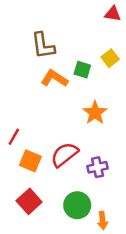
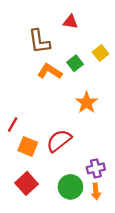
red triangle: (113, 14) -> (70, 22), moved
green square: (82, 70) -> (75, 63), turned 35
purple cross: (97, 167) -> (96, 168), moved
orange arrow: (103, 220) -> (96, 192), moved

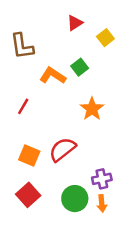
red triangle: (70, 22) -> (75, 23), turned -42
brown L-shape: (39, 41) -> (22, 46), moved
yellow square: (100, 53) -> (105, 38), moved
red line: (13, 125) -> (23, 106), moved

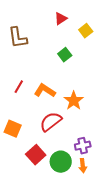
orange L-shape: (53, 76) -> (45, 91), moved
orange star: (92, 109) -> (74, 101), moved
orange square: (29, 156) -> (13, 129), moved
red square: (28, 195) -> (36, 155), moved

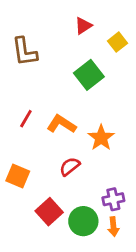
green square: (65, 55) -> (89, 75), size x1.5
red semicircle: (51, 122) -> (70, 166), size x0.7

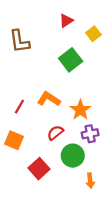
red line: (26, 119) -> (19, 107), moved
purple cross: (113, 199) -> (90, 134), moved
green circle: (83, 221) -> (73, 156), moved

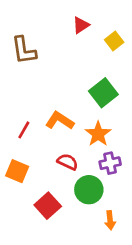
green square: (71, 60) -> (103, 93), moved
red semicircle: (55, 133) -> (68, 162), turned 63

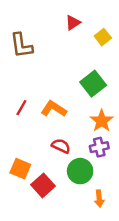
red line: (24, 130) -> (21, 108), moved
orange star: (98, 134) -> (102, 121), moved
orange square: (17, 171) -> (20, 169), moved

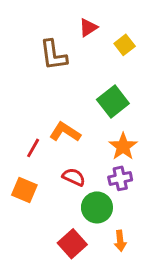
brown L-shape: (21, 45) -> (53, 55), moved
red line: (21, 108) -> (33, 148), moved
orange square: (20, 169) -> (24, 190), moved
red square: (43, 185) -> (72, 244), moved

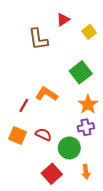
red semicircle: (74, 177) -> (43, 134), moved

